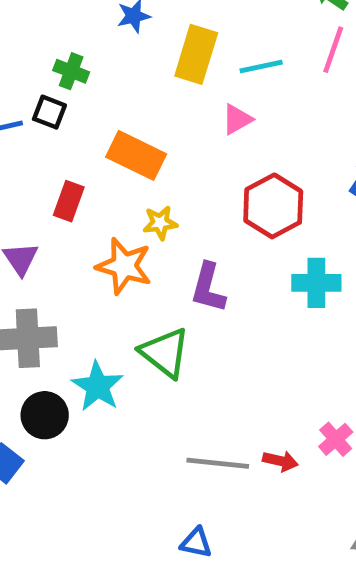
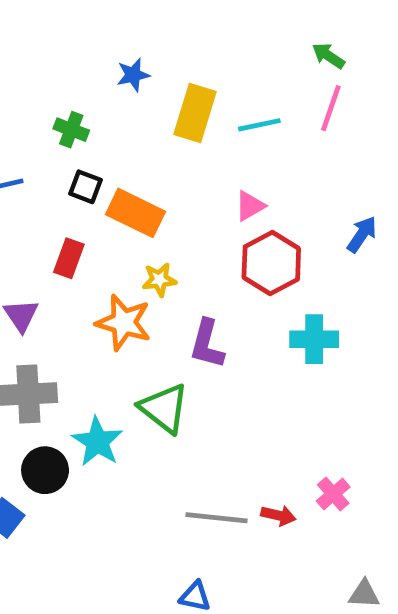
black square: (49, 112) -> (86, 187), moved
pink triangle: (237, 119) -> (250, 206), moved

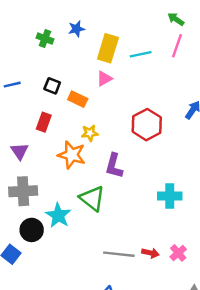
green cross: (71, 130) -> (45, 39), moved
pink triangle: (250, 206) -> (104, 79), moved
orange rectangle: (136, 213) -> (78, 99), size x0.7
cyan cross: (314, 339) -> (170, 196), moved
pink cross: (333, 494) -> (178, 253), moved

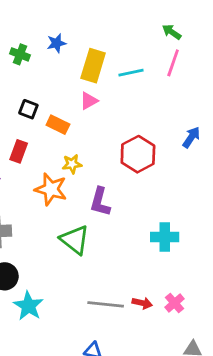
cyan star: (58, 215) -> (28, 306), moved

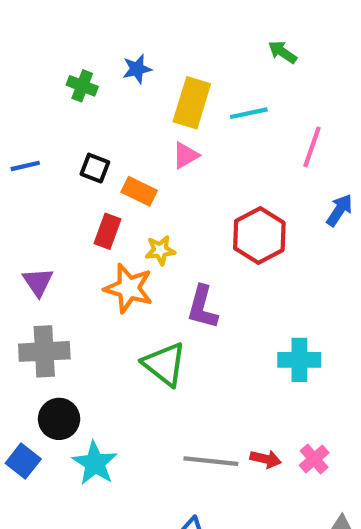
green arrow: (172, 32) -> (282, 52), moved
pink line: (173, 63) -> (312, 147), moved
red rectangle: (19, 151) -> (108, 231), moved

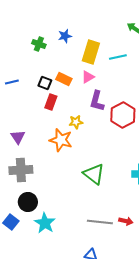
orange rectangle: (139, 191) -> (64, 79), moved
red rectangle: (108, 231) -> (51, 102), moved
purple L-shape: (202, 307) -> (97, 101), moved
green triangle: (164, 364) -> (94, 174), moved

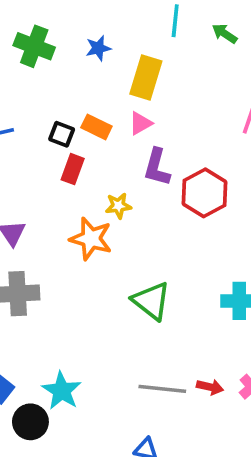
green cross: (39, 44) -> (34, 46), moved, size x1.5
cyan line: (118, 57) -> (175, 21), moved, turned -72
black circle: (28, 202) -> (30, 422), moved

